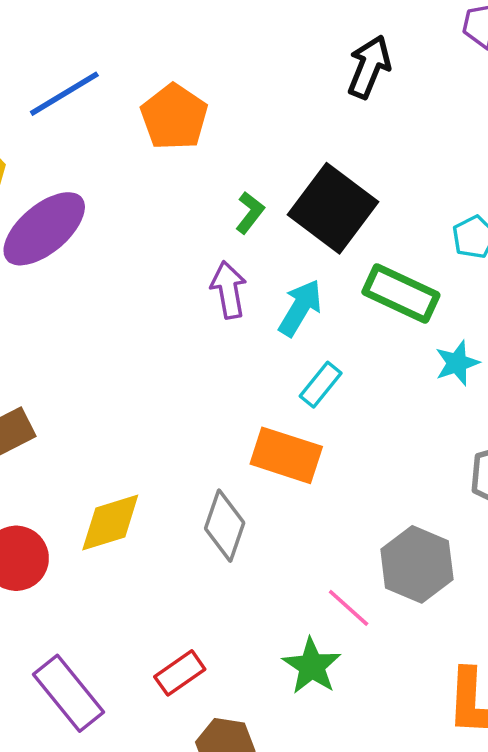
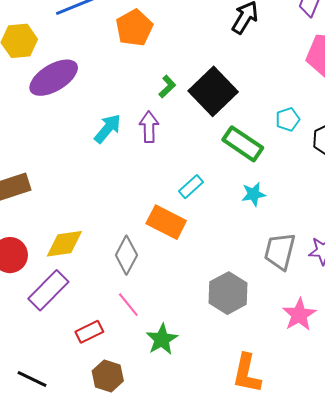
cyan arrow: (300, 308) -> (108, 129), moved
cyan star: (457, 363) -> (254, 194), moved
pink line: (349, 608) -> (128, 305), moved
purple rectangle: (69, 693) -> (48, 290), moved, turned 75

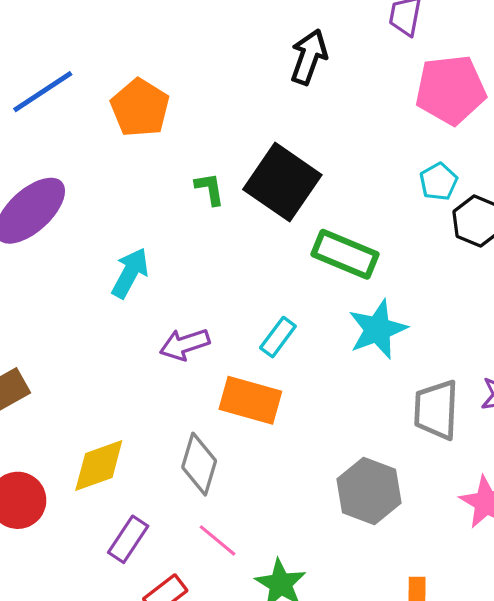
green L-shape: (167, 87) -> (210, 189), turned -45
cyan pentagon: (288, 119) -> (439, 182), moved
purple arrow: (149, 127) -> (185, 344), moved, turned -96
cyan star: (254, 194) -> (378, 329), size x1.5
purple rectangle: (48, 290) -> (128, 539), moved, size x0.7

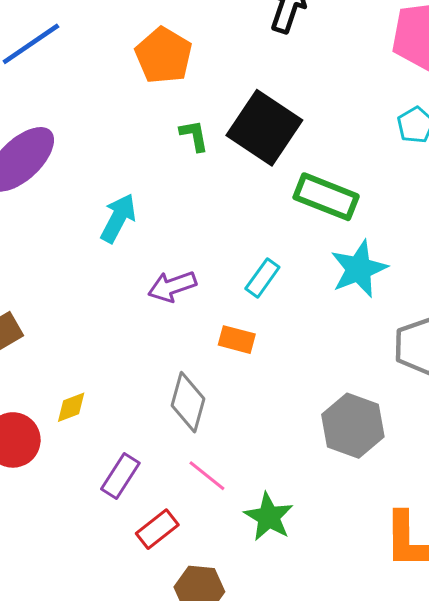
orange pentagon: (140, 108) -> (164, 55), moved
orange rectangle: (250, 400) -> (237, 340), size x0.6
yellow diamond: (99, 466) -> (71, 407), moved, size x0.6

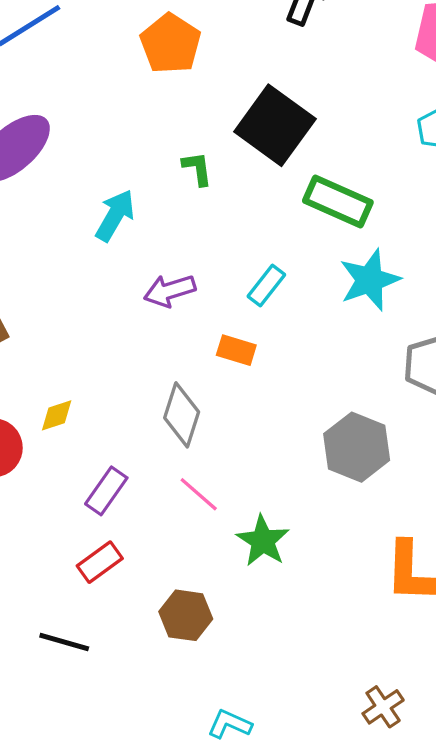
green L-shape: (194, 136) -> (197, 169), moved
red rectangle: (157, 529) -> (100, 562), moved

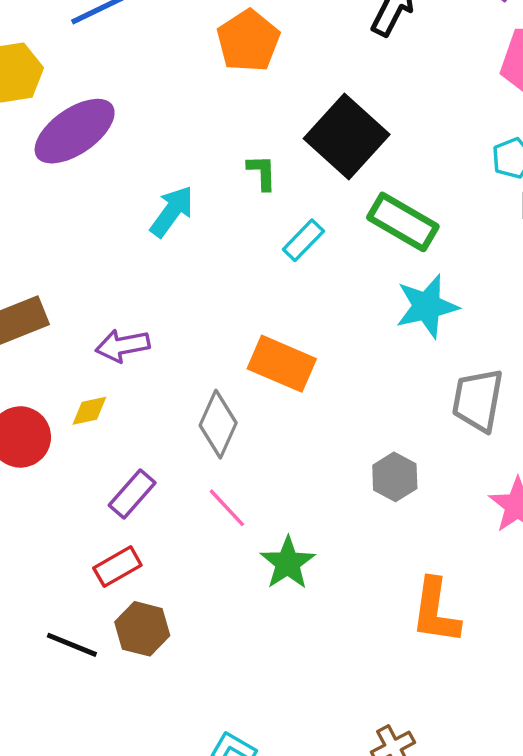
cyan rectangle: (266, 285) -> (303, 240), moved
purple arrow: (170, 291) -> (123, 346), moved
orange rectangle: (236, 350) -> (282, 364), size x1.6
gray hexagon: (357, 447) -> (395, 477), size x0.7
brown hexagon: (186, 615) -> (142, 629), moved

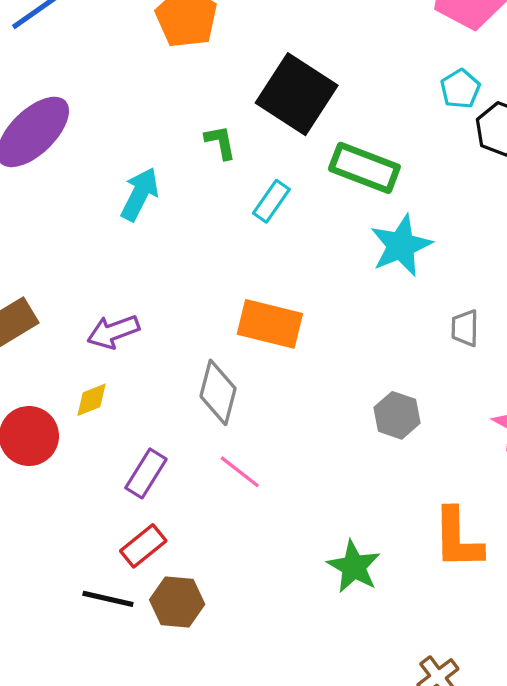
gray trapezoid: (478, 400) -> (465, 328), size x0.6
green star: (288, 563) -> (354, 567), moved
black line: (72, 645) -> (108, 599), moved

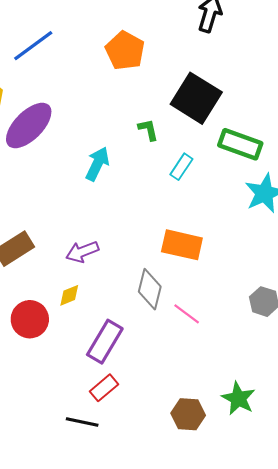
pink line: (240, 472) -> (187, 314), moved
purple rectangle: (146, 473) -> (105, 342), size x1.4
brown hexagon: (177, 602) -> (188, 414), moved

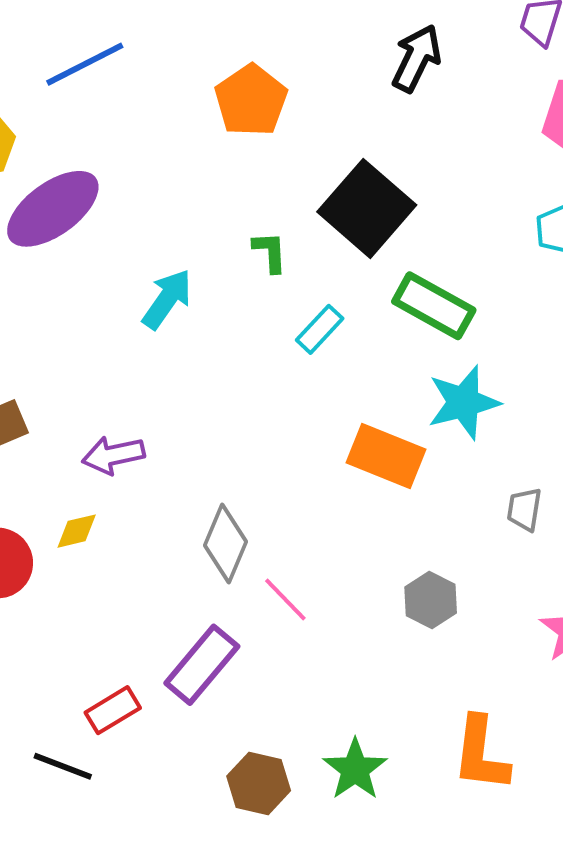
orange rectangle: (182, 245) -> (386, 456), moved
purple rectangle: (105, 342) -> (202, 665), moved

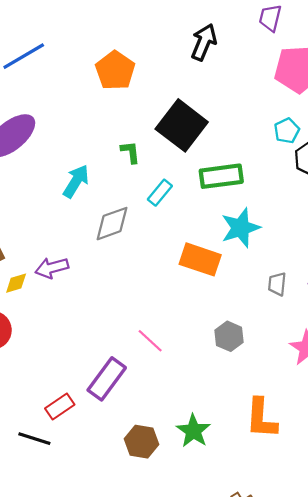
green rectangle: (434, 306) -> (221, 176), turned -33
yellow diamond: (77, 531) -> (16, 283), moved
gray diamond: (226, 543) -> (112, 224), moved, turned 51

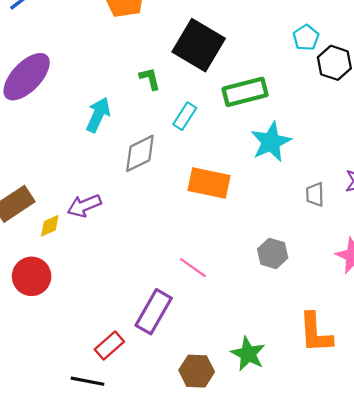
orange rectangle: (200, 259) -> (209, 183), moved

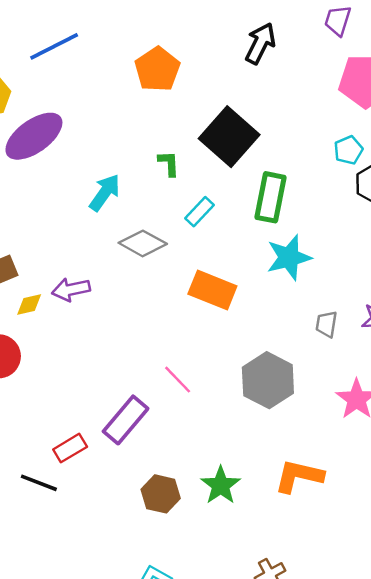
green rectangle: (245, 92) -> (271, 197), turned -75
gray diamond: (140, 153) -> (143, 243), turned 45
gray hexagon: (273, 253) -> (268, 380), size x1.6
orange L-shape: (315, 333) -> (299, 476), turned 96

